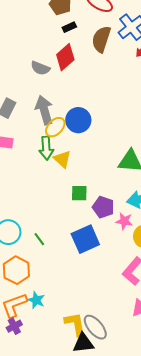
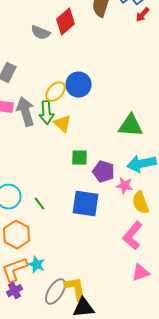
gray arrow: (44, 110) -> (26, 112), moved
blue square: (85, 239) -> (86, 204), turned 32
gray ellipse: (95, 327) -> (56, 292), moved, turned 72

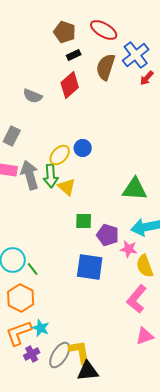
gray semicircle: (40, 33) -> (33, 96), moved
blue circle: (78, 85) -> (83, 148), size x0.7
green line: (40, 204) -> (33, 269), moved
purple cross: (14, 291) -> (32, 354), moved

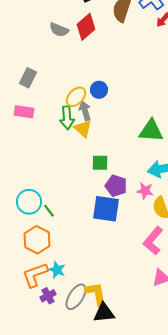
gray semicircle: (33, 96) -> (59, 30), moved
gray arrow: (30, 175) -> (85, 111), moved, size x0.7
purple pentagon: (108, 235) -> (116, 186), moved

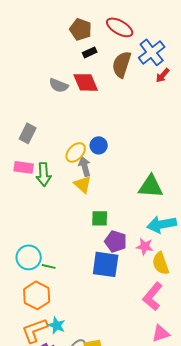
red diamond: (86, 27) -> (86, 82), turned -72
green arrow: (67, 118) -> (44, 174), moved
green line: (49, 211) -> (49, 266), turned -40

